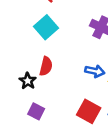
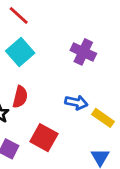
red square: (89, 111) -> (44, 138), moved

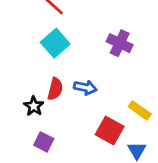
blue arrow: (76, 103) -> (85, 88), moved
red square: (44, 138) -> (110, 130), moved

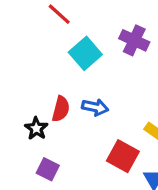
cyan square: (55, 43) -> (85, 53), moved
purple cross: (120, 43) -> (134, 40), moved

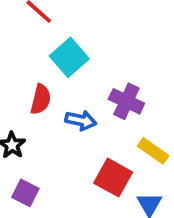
purple cross: (134, 40) -> (126, 101), moved
red semicircle: (61, 109) -> (41, 99), moved

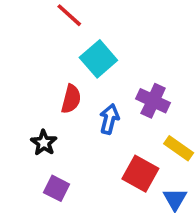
blue arrow: (81, 120) -> (109, 119), turned -88

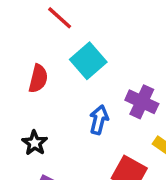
red semicircle: (71, 99) -> (38, 79), moved

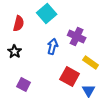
black star: (35, 143) -> (15, 52), moved

